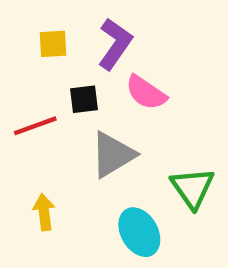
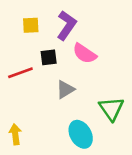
gray triangle: (113, 155) -> (65, 89), size x0.7
yellow arrow: (44, 212) -> (15, 134), moved

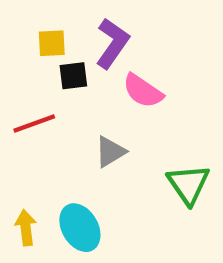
black square: (49, 57) -> (73, 76), moved
cyan ellipse: (81, 134) -> (80, 228), moved

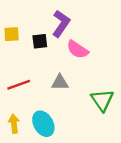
yellow square: (52, 43) -> (12, 34), moved
red line: (34, 123) -> (19, 85), moved
gray triangle: (110, 152) -> (60, 82), turned 30

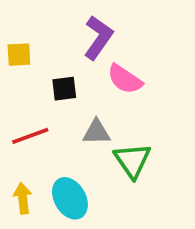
black square: (40, 41) -> (64, 89), moved
green triangle: (102, 100) -> (132, 160), moved

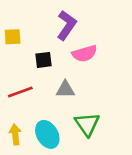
pink semicircle: (125, 79) -> (85, 53), turned -50
green triangle: (132, 160) -> (87, 124), moved

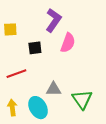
pink semicircle: (85, 53) -> (68, 43), turned -54
gray triangle: (65, 89) -> (53, 89), moved
green triangle: (87, 124) -> (82, 99), moved

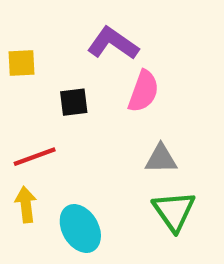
purple L-shape: (53, 20) -> (113, 43), turned -90
gray triangle: (53, 89) -> (161, 159), moved
yellow arrow: (12, 108) -> (26, 205), moved

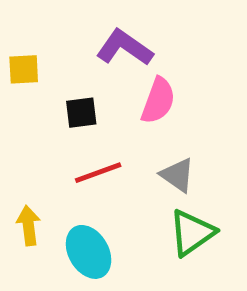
red line: (35, 157) -> (98, 173), moved
gray triangle: (161, 159) -> (177, 175), turned 36
green triangle: (174, 211) -> (192, 233), turned 30

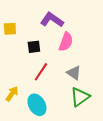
red line: (98, 173) -> (41, 72), turned -36
yellow arrow: (28, 226) -> (12, 94), turned 42

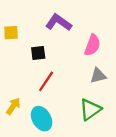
pink semicircle: (66, 42) -> (92, 45), moved
gray triangle: (74, 73) -> (98, 76), moved, turned -49

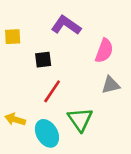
yellow arrow: (13, 106) -> (15, 119), turned -108
green triangle: (90, 110) -> (80, 119), moved, turned -30

